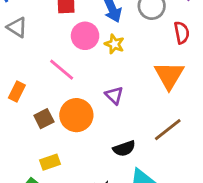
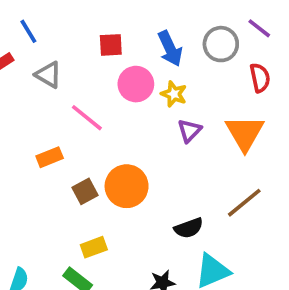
pink line: (62, 70) -> (87, 118), moved
orange rectangle: (17, 92) -> (50, 157), turned 42
purple triangle: (114, 95) -> (189, 131), moved, turned 30

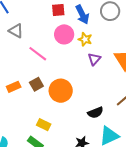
red square: (111, 45) -> (58, 10), moved
orange rectangle: (50, 157) -> (14, 87), moved
brown square: (85, 191) -> (36, 84), moved
yellow rectangle: (94, 247) -> (44, 125), turned 48

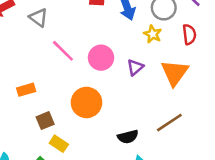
pink circle: (64, 34) -> (101, 58), moved
yellow star: (85, 39) -> (153, 34), moved
brown square: (36, 84) -> (45, 121), moved

